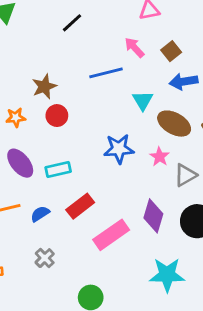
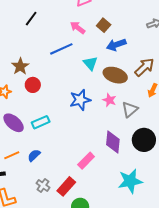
red rectangle: (80, 206) -> (66, 186), moved
pink rectangle: (111, 235) -> (86, 161), size x0.7

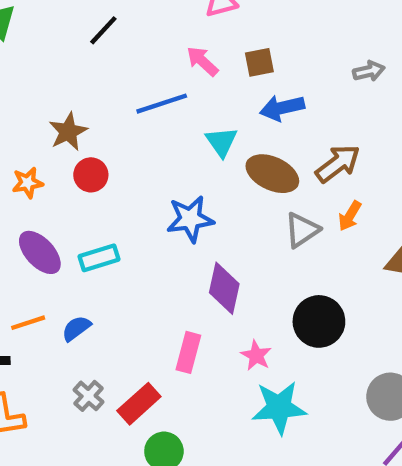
brown square: (104, 25) -> (259, 62), turned 32
pink star: (109, 100) -> (256, 355), moved
gray triangle: (130, 109) -> (302, 230), moved
purple diamond: (113, 142) -> (224, 288), moved
pink rectangle: (86, 161) -> (188, 352), turned -36

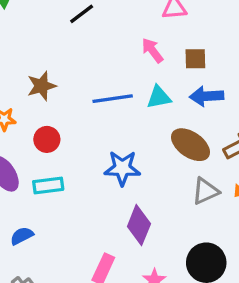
blue line: (162, 104) -> (113, 99), moved
cyan triangle: (221, 142) -> (159, 97), moved, turned 44
red circle: (91, 175) -> (47, 139), moved

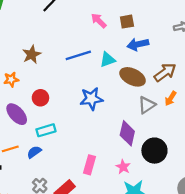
cyan triangle: (159, 97) -> (108, 60), moved
red circle: (47, 139) -> (40, 98), moved
cyan rectangle: (48, 186) -> (46, 130), moved
purple diamond: (139, 225) -> (127, 133), moved

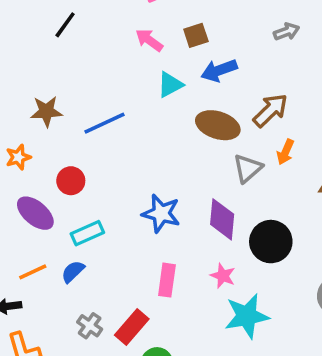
brown star: (32, 54) -> (46, 111), turned 30
blue line: (78, 55) -> (105, 123), moved
cyan triangle: (108, 60) -> (170, 85), moved
blue star: (91, 99) -> (161, 213), moved, turned 30

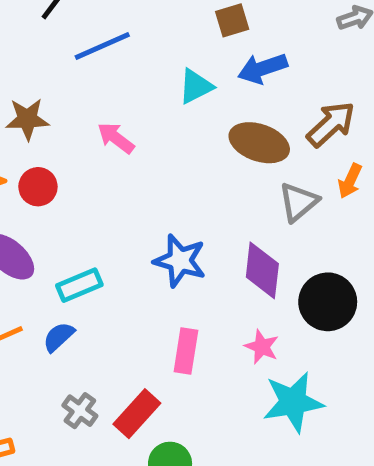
pink arrow: (149, 40) -> (116, 138), moved
blue line: (105, 123) -> (102, 46), moved
red circle: (71, 181) -> (38, 187), moved

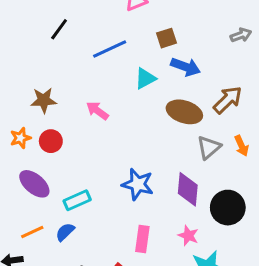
blue line: (102, 46) -> (110, 49), moved
blue arrow: (263, 68) -> (186, 67), turned -140
orange arrow: (350, 181) -> (242, 146), moved, turned -48

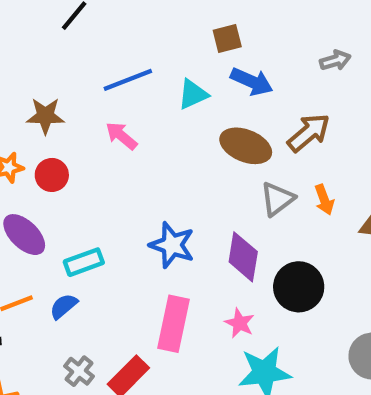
gray arrow: (241, 35) -> (335, 60), moved
blue line: (110, 49) -> (128, 80), moved
pink rectangle: (142, 239) -> (174, 324), size x1.4

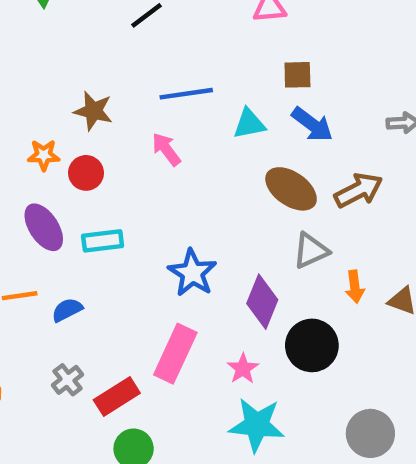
orange arrow: (324, 200) -> (355, 287), moved
cyan rectangle: (84, 262) -> (103, 241), moved

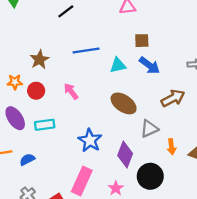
brown star: (93, 111) -> (40, 60), turned 30
pink arrow: (166, 149) -> (71, 91), moved
brown ellipse: (291, 189) -> (124, 103), moved

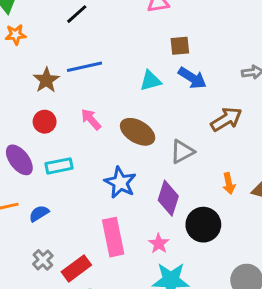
blue line: (86, 51) -> (85, 67), moved
orange star: (15, 82) -> (16, 35), moved
brown ellipse: (124, 103) -> (138, 132), moved
gray triangle: (149, 129) -> (182, 152), moved
pink rectangle: (82, 181) -> (113, 237), turned -32

